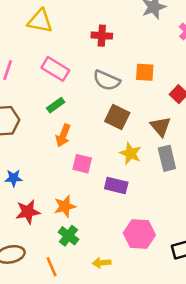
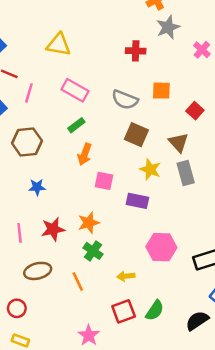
red cross: (102, 36) -> (136, 51), moved
blue star: (14, 178) -> (37, 187), moved

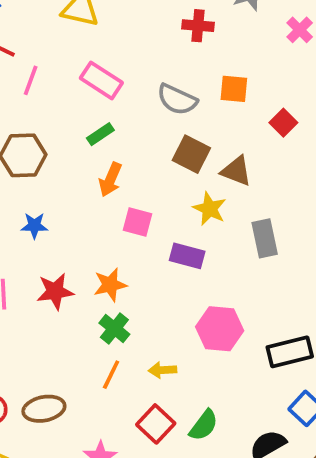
brown triangle: (178, 142) -> (236, 171), moved, turned -30
gray rectangle: (186, 173) -> (265, 238), moved
brown ellipse: (38, 271) -> (44, 409), moved
orange line: (78, 281) -> (111, 375), moved, turned 48
red square: (124, 311) -> (156, 424), turned -30

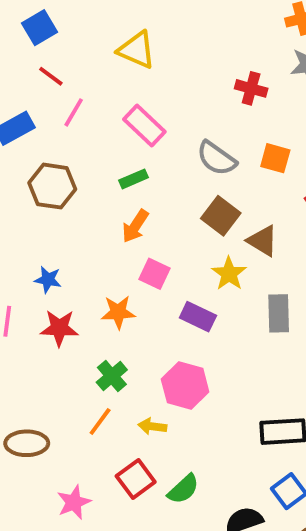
blue star: (34, 226) -> (48, 280), moved
orange star: (110, 285) -> (118, 312), moved
pink hexagon: (220, 329) -> (185, 385), moved

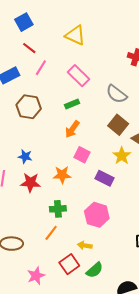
green cross: (112, 376) -> (58, 209), turned 35
yellow arrow: (152, 426) -> (85, 245), moved

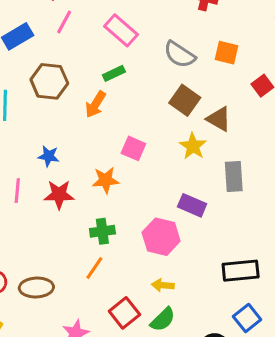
orange arrow: (72, 129) -> (95, 104), moved
purple rectangle: (105, 178) -> (192, 205), moved
yellow arrow: (85, 245) -> (163, 285), moved

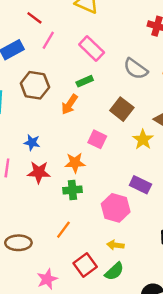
brown square: (185, 100) -> (122, 109), moved
green cross: (102, 231) -> (72, 190), moved

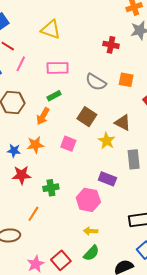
pink rectangle: (92, 48) -> (58, 68), turned -40
orange star: (75, 163) -> (35, 145), moved
orange line: (63, 230) -> (33, 214), moved
red square: (85, 265) -> (61, 260), moved

